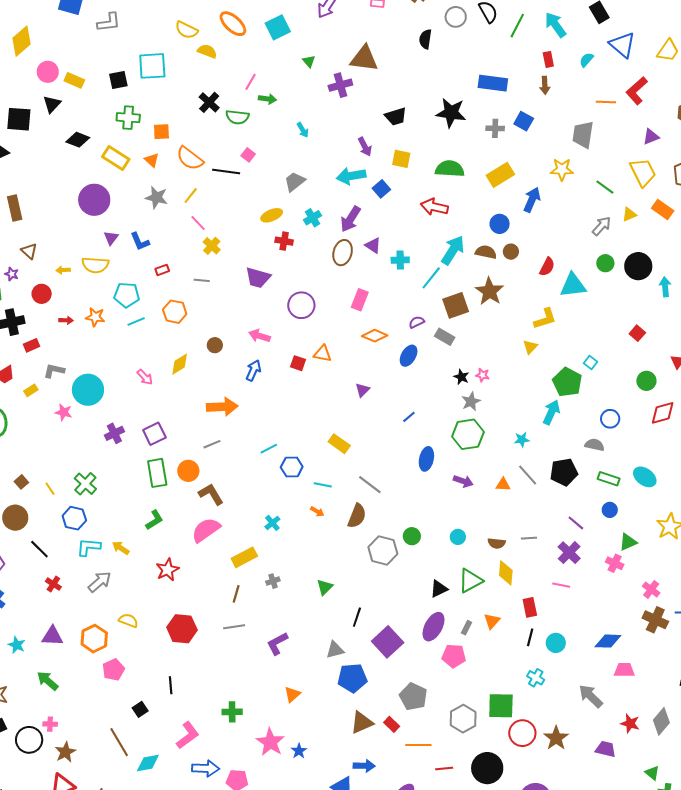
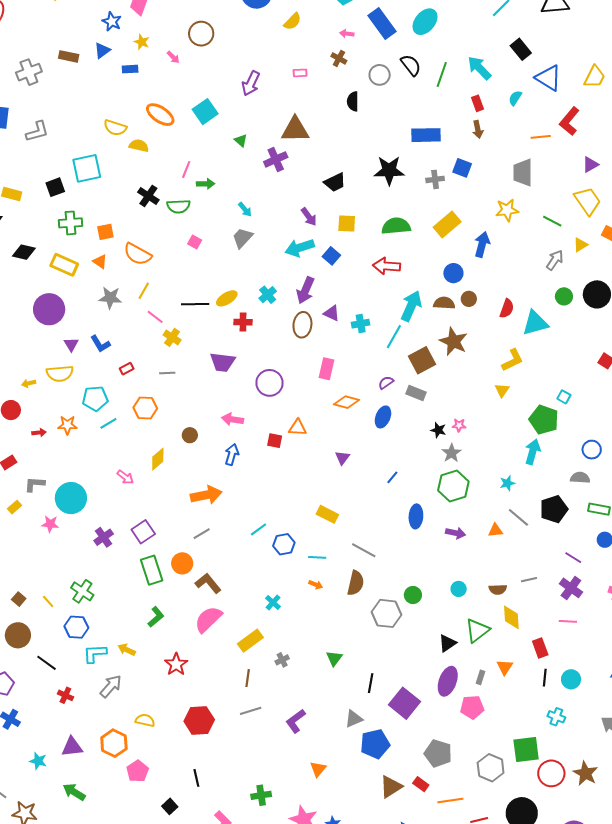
black line: (226, 172) -> (195, 304), moved
gray trapezoid: (295, 182) -> (242, 238), moved

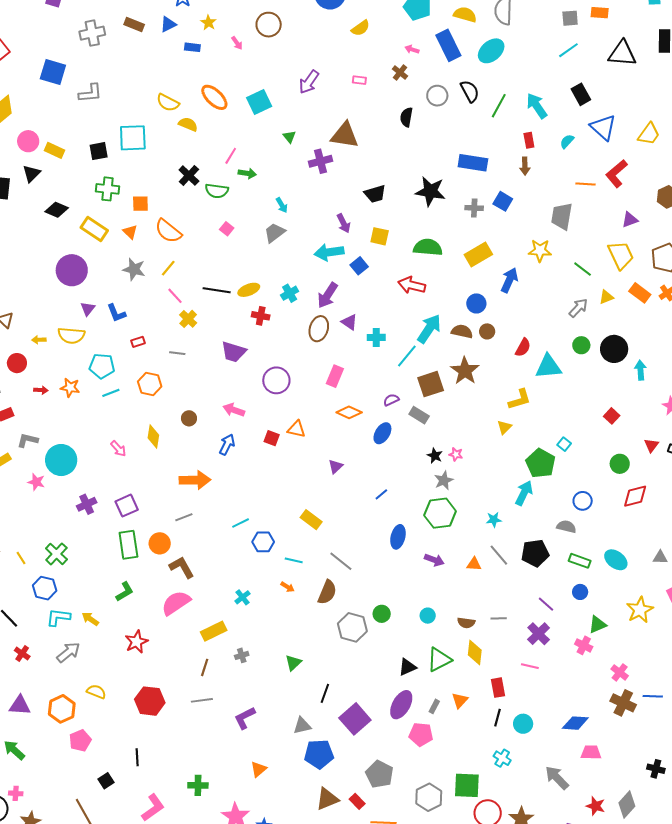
yellow diamond: (158, 459) -> (153, 436), turned -50

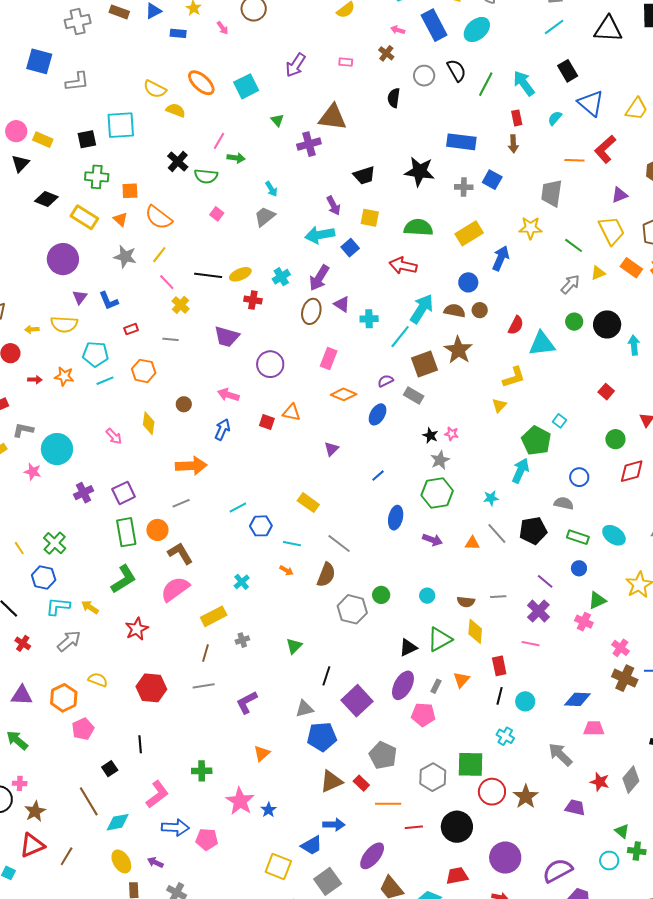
green L-shape: (125, 592) -> (124, 579), size x1.4

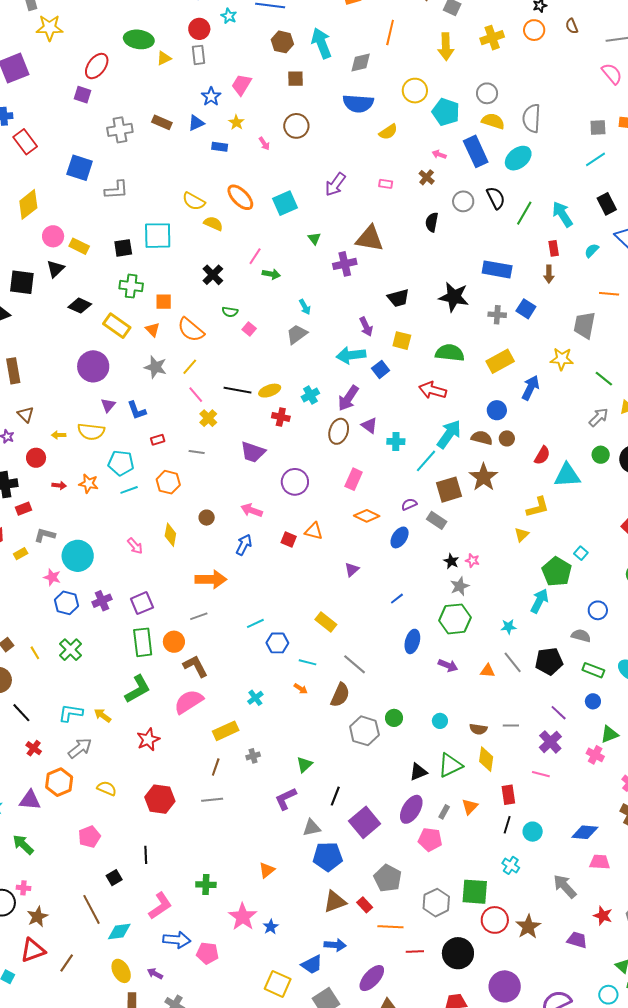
green semicircle: (206, 176) -> (230, 312), moved, size x0.7
blue hexagon: (44, 577) -> (67, 603), moved
orange hexagon: (64, 698) -> (59, 782), moved
purple L-shape: (247, 702) -> (286, 799), moved

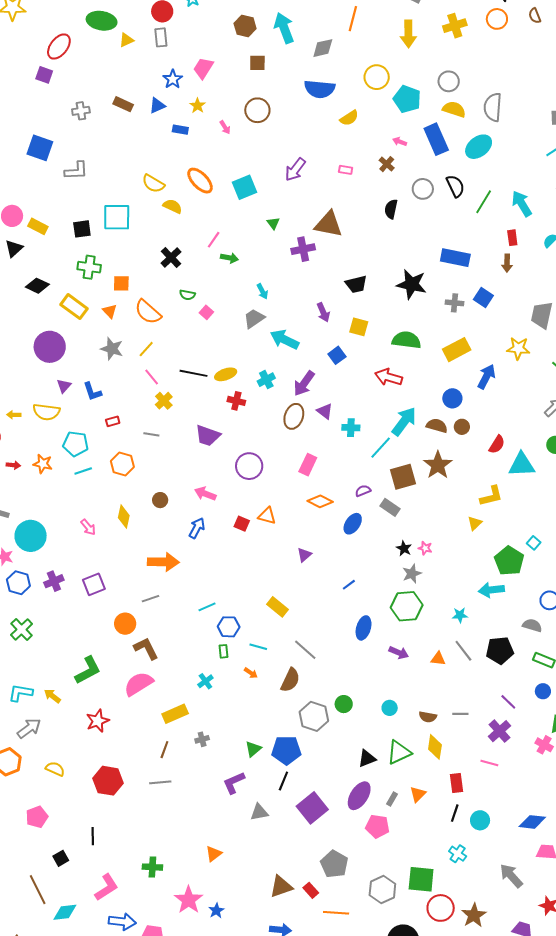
gray cross: (120, 130) -> (81, 111), size x0.7
cyan arrow: (351, 355) -> (285, 340), moved, turned 32
cyan arrow: (539, 601) -> (491, 590), turned -125
green rectangle: (143, 642) -> (223, 651), moved, size x0.5
blue pentagon: (328, 857) -> (286, 750), moved

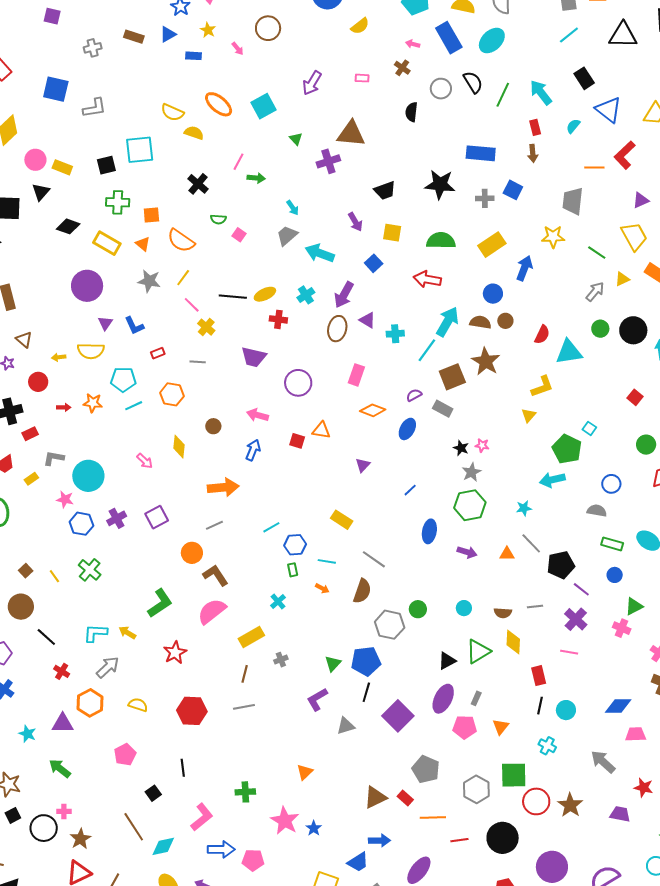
black pentagon: (500, 650) -> (561, 565), moved
orange triangle: (418, 794) -> (501, 727), moved

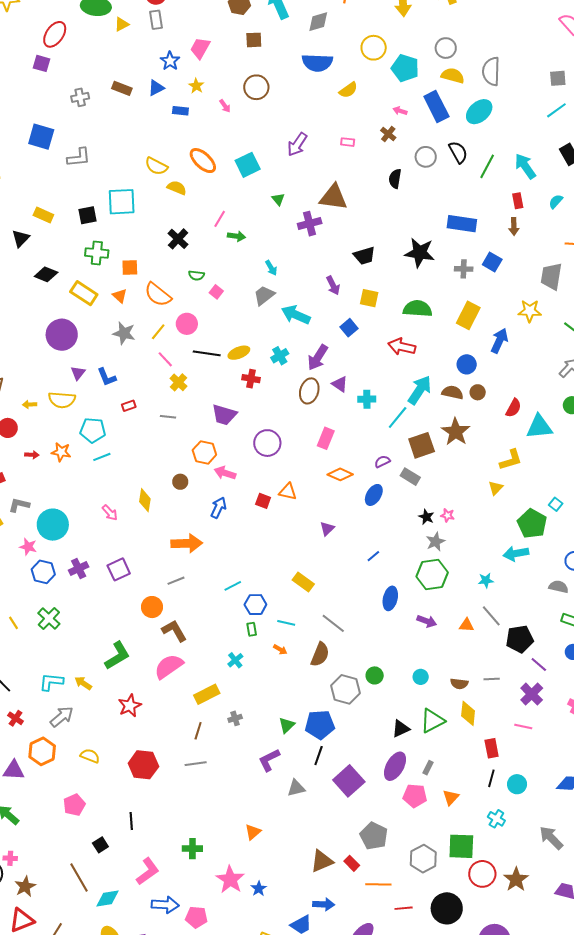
pink circle: (35, 160) -> (187, 324), moved
yellow rectangle: (492, 245) -> (468, 315), turned -32
orange hexagon: (172, 394) -> (204, 452), moved

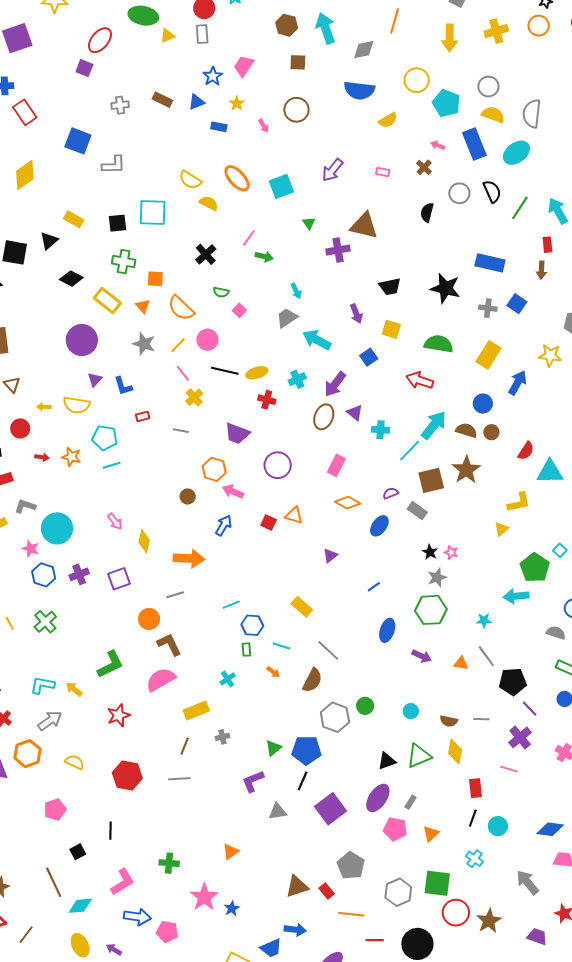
yellow diamond: (145, 500) -> (144, 541), moved

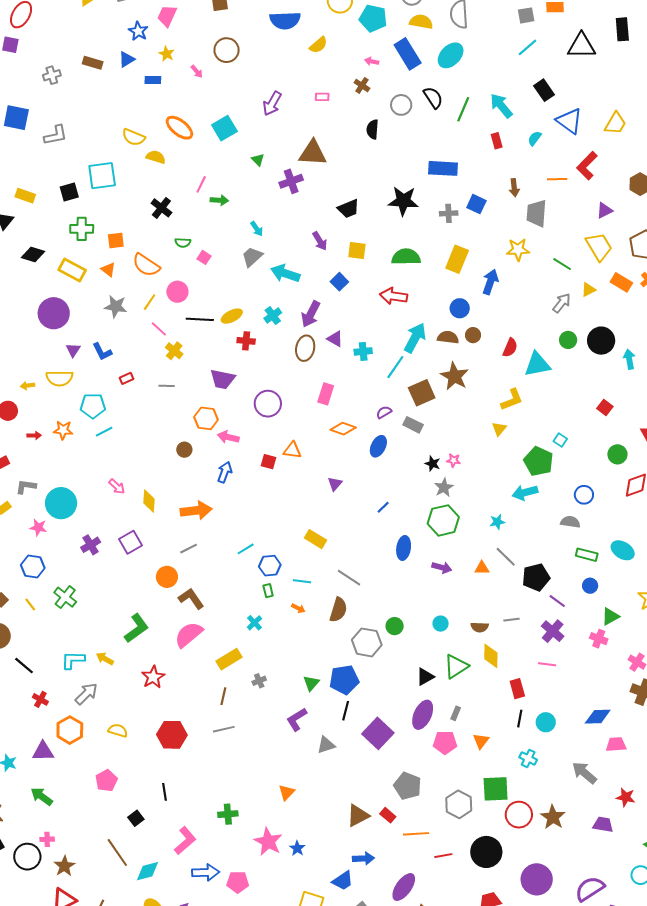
brown arrow: (541, 270) -> (514, 188), moved
blue hexagon: (44, 575) -> (33, 567), moved

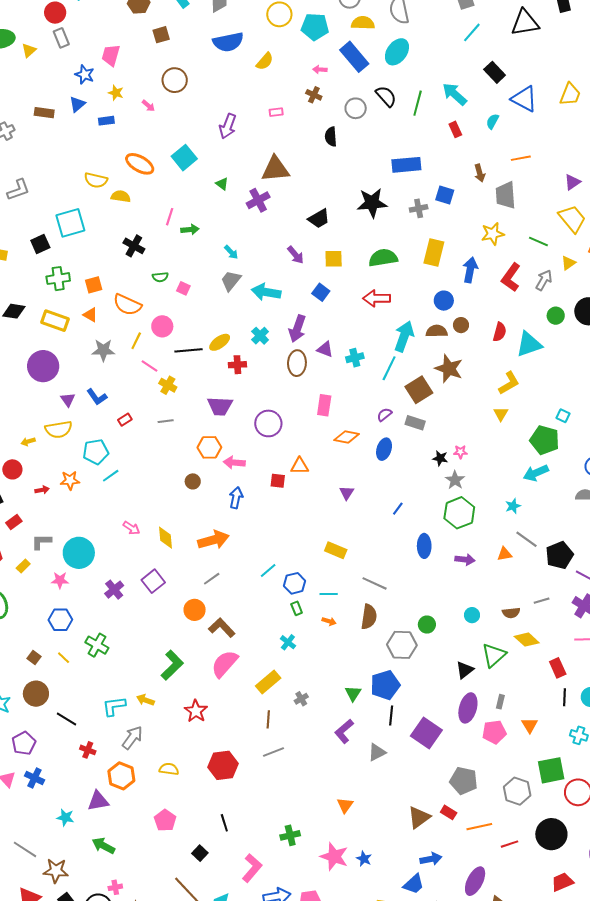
red L-shape: (587, 166) -> (511, 277), moved
yellow diamond: (491, 656) -> (527, 640), turned -40

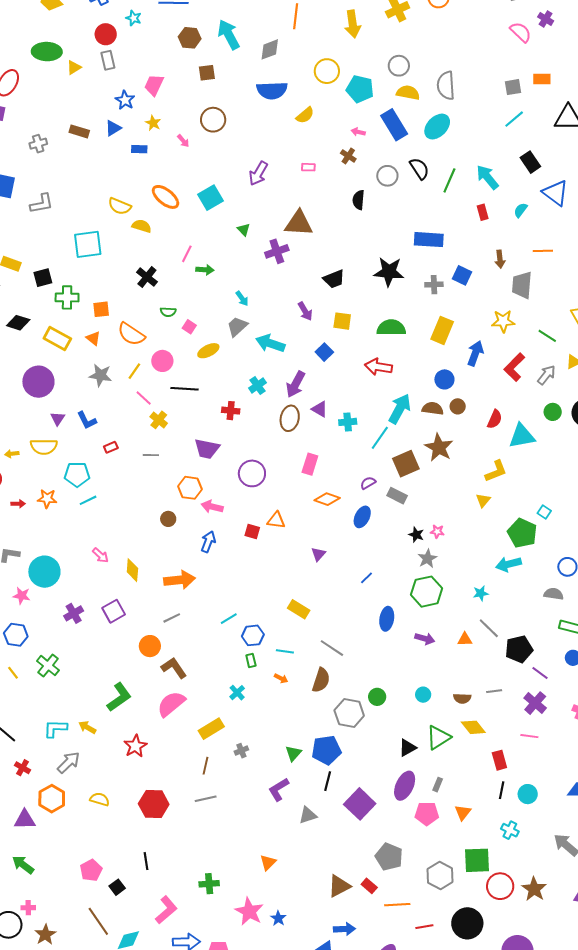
black square: (40, 244) -> (43, 278), moved
yellow ellipse: (220, 342) -> (208, 351), moved
pink pentagon: (165, 820) -> (91, 870), moved

